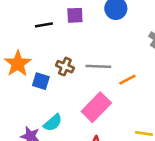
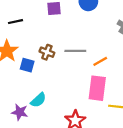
black line: (44, 25) -> (16, 22), moved
pink rectangle: (96, 107) -> (97, 88), moved, turned -35

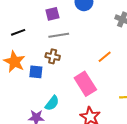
gray line: (75, 51) -> (59, 35), moved
pink rectangle: (97, 88) -> (85, 84), moved, turned -30

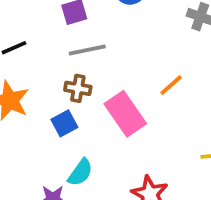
blue square: (36, 72) -> (64, 123), moved, turned -32
pink rectangle: (85, 84) -> (125, 114), moved

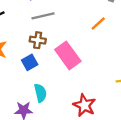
orange line: (171, 85) -> (98, 23), moved
cyan semicircle: (80, 172) -> (40, 93), turned -48

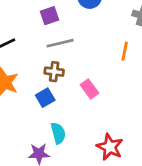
orange line: (98, 23) -> (125, 51), turned -35
pink rectangle: (68, 55) -> (90, 89), size x0.6

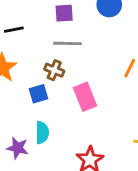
pink rectangle: (90, 89) -> (85, 97), size x1.4

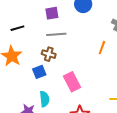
pink rectangle: (85, 97) -> (72, 82), moved

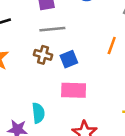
blue square: (39, 72) -> (69, 59), moved
pink rectangle: (72, 82) -> (74, 90), turned -60

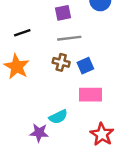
cyan semicircle: (38, 113) -> (58, 117), turned 72

